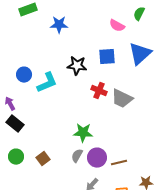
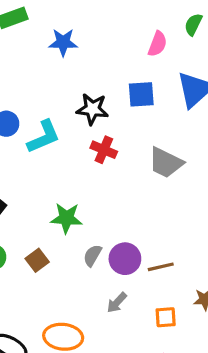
pink semicircle: (117, 26) -> (157, 44), turned -98
red cross: (99, 91) -> (104, 150), moved
green star: (83, 133) -> (66, 218), moved

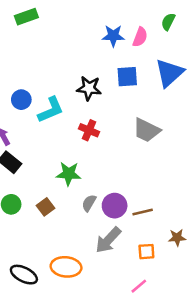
blue star: (63, 42) -> (113, 36), moved
red cross: (104, 150) -> (89, 130), moved
gray arrow: (117, 303) -> (108, 240), size x1.6

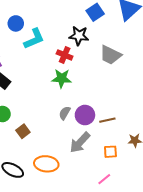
blue square: (127, 77) -> (95, 12), turned -30
black star: (89, 88) -> (79, 36), moved
blue circle: (21, 100) -> (16, 23), moved
green star: (69, 174) -> (62, 78), moved
brown square: (46, 207) -> (23, 131), moved

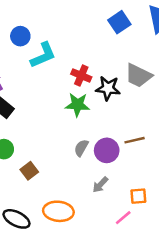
black star: (79, 36) -> (108, 88), moved
brown line: (107, 120) -> (135, 140), moved
gray arrow: (80, 142) -> (100, 185), size x0.6
pink line: (104, 179) -> (123, 218), moved

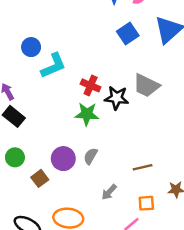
brown line: (135, 140) -> (143, 167), moved
purple circle: (107, 150) -> (63, 159), moved

